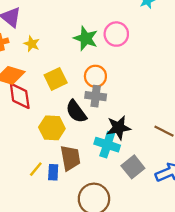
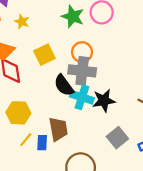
gray cross: (96, 96) -> (82, 71), size x1.4
yellow hexagon: (52, 128) -> (18, 113), moved
cyan cross: (107, 145) -> (82, 97), moved

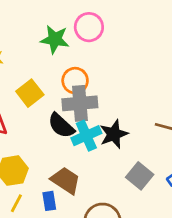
cyan cross: (82, 97) -> (86, 136), turned -30
brown trapezoid: (58, 129) -> (66, 180), turned -35
yellow line: (26, 140) -> (16, 203), moved

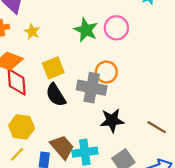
orange circle: (75, 81) -> (106, 72), moved
black semicircle: (61, 126) -> (56, 95), moved
cyan cross: (86, 136) -> (85, 152), moved

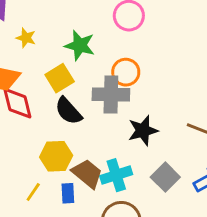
green star: (86, 30) -> (80, 45), moved
yellow hexagon: (22, 127) -> (56, 156), moved

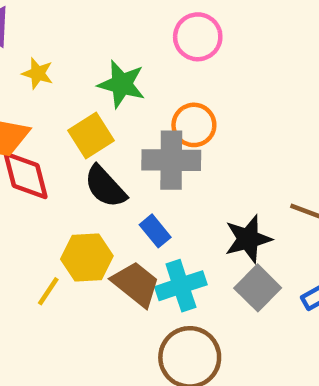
black star: (143, 131) -> (248, 239), moved
yellow line: (33, 192) -> (48, 291), moved
blue rectangle: (68, 193) -> (155, 231), moved, turned -36

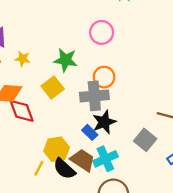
black semicircle: (105, 187) -> (64, 169), moved
black star: (248, 239) -> (104, 122), moved
gray square: (258, 288) -> (145, 140), moved

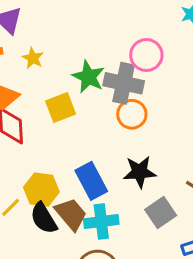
gray cross: (94, 96) -> (124, 83), moved
black star: (104, 122) -> (140, 172), moved
blue rectangle: (90, 132) -> (91, 181), size x1.6

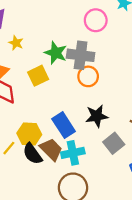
pink circle: (146, 55) -> (96, 20), moved

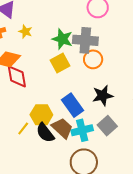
yellow square: (38, 76) -> (60, 63), moved
gray square: (114, 143) -> (107, 126), moved

